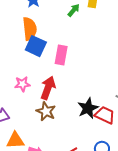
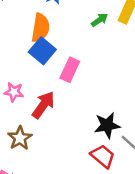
black star: (88, 108) -> (107, 125), moved
brown star: (46, 111) -> (20, 138), moved

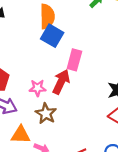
pink rectangle: (70, 70) -> (74, 60), moved
pink star: (14, 92) -> (38, 88), moved

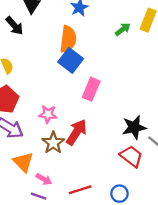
red arrow: (61, 82) -> (76, 132), moved
orange triangle: (21, 135) -> (23, 162), turned 36

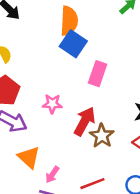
brown star: (53, 143) -> (102, 136), moved
pink arrow: (44, 179) -> (52, 175), turned 98

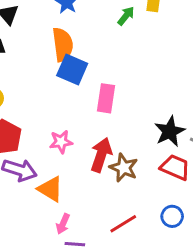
orange triangle: (29, 157) -> (50, 189), moved
pink arrow: (52, 175) -> (63, 224), moved

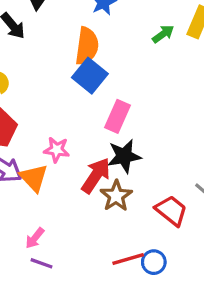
black star: (170, 131) -> (124, 156), moved
orange triangle: (50, 189) -> (34, 178), moved
red line: (123, 224) -> (128, 259), moved

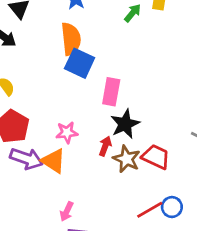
red arrow: (96, 176) -> (105, 146), size x0.6
red trapezoid: (171, 211) -> (156, 157), moved

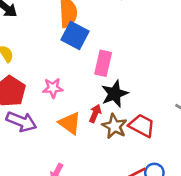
pink star: (67, 132) -> (53, 88), moved
orange triangle: (53, 161) -> (70, 123), moved

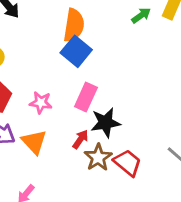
pink rectangle: (103, 63) -> (86, 97), moved
orange triangle: (70, 123) -> (34, 142), moved

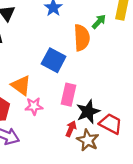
orange semicircle: (74, 25) -> (82, 38), moved
orange triangle: (34, 142) -> (21, 85), moved
red trapezoid: (127, 163) -> (111, 124), moved

